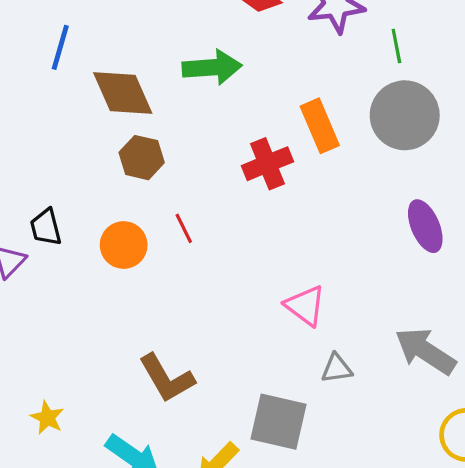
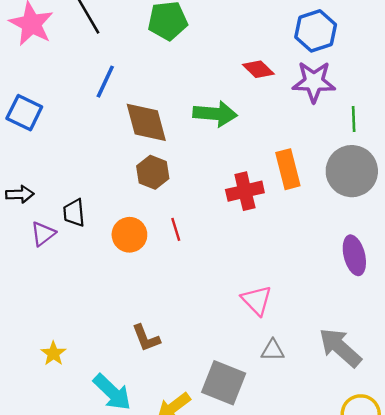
brown L-shape: (167, 378) -> (146, 338), size x0.7

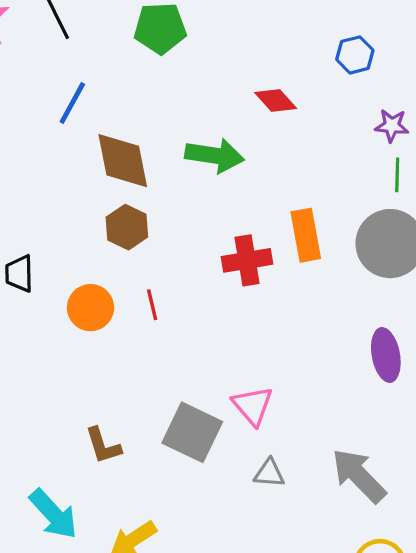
blue hexagon: (316, 31) -> (355, 55), size x0.7
purple star: (314, 82) -> (392, 126), moved, size x0.6
gray square: (224, 383) -> (192, 432), moved

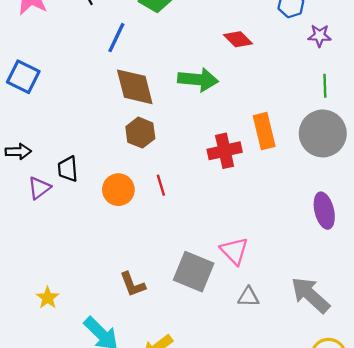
blue line: (72, 103) -> (116, 38), moved
purple star: (392, 126) -> (320, 36), moved

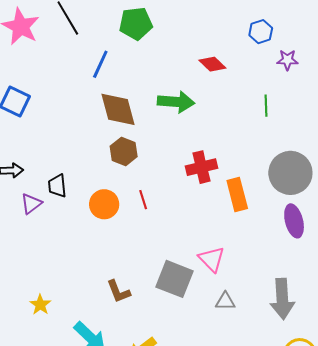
green line: (325, 86) -> (266, 106), moved
orange rectangle: (264, 131) -> (237, 194), moved
gray circle: (323, 133) -> (290, 173), moved
gray arrow: (310, 295) -> (282, 299), turned -135

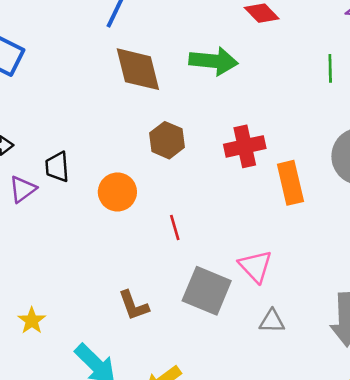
brown hexagon: (124, 151) -> (167, 140), moved
red line: (143, 200) -> (175, 227), moved

